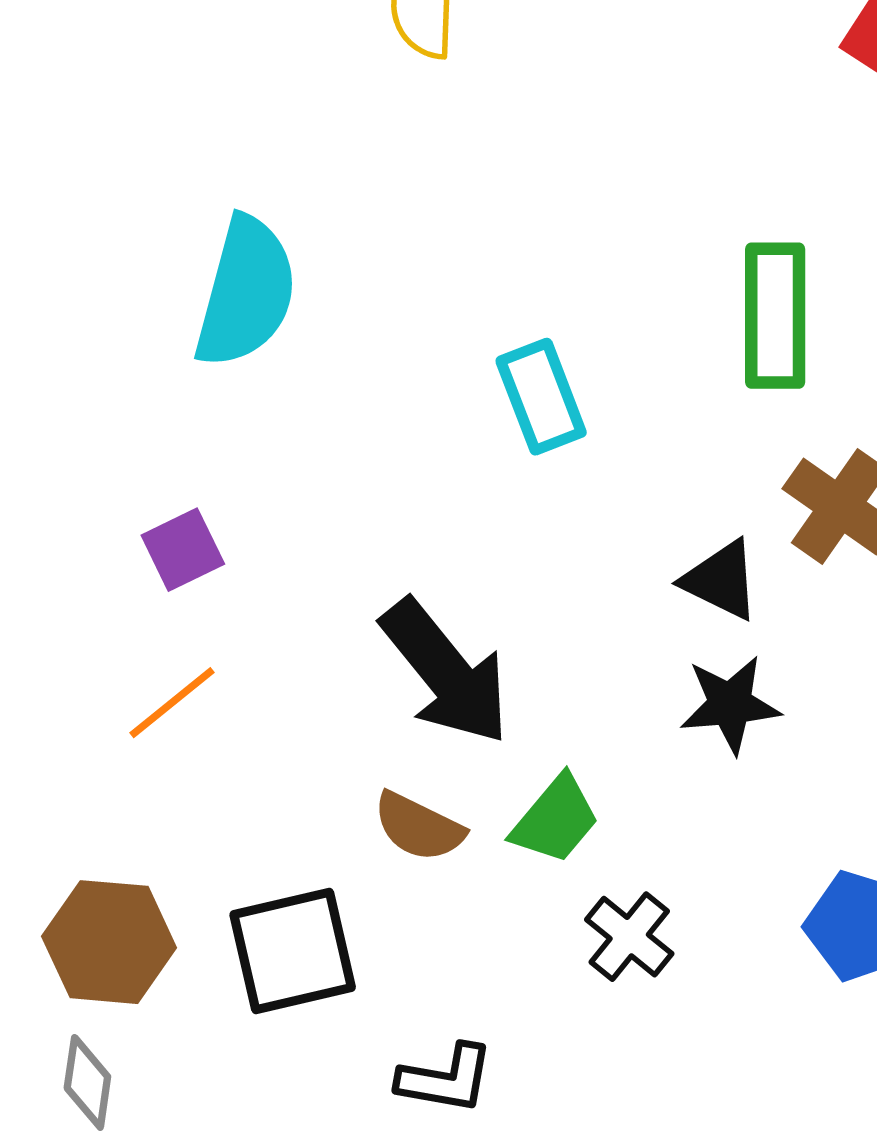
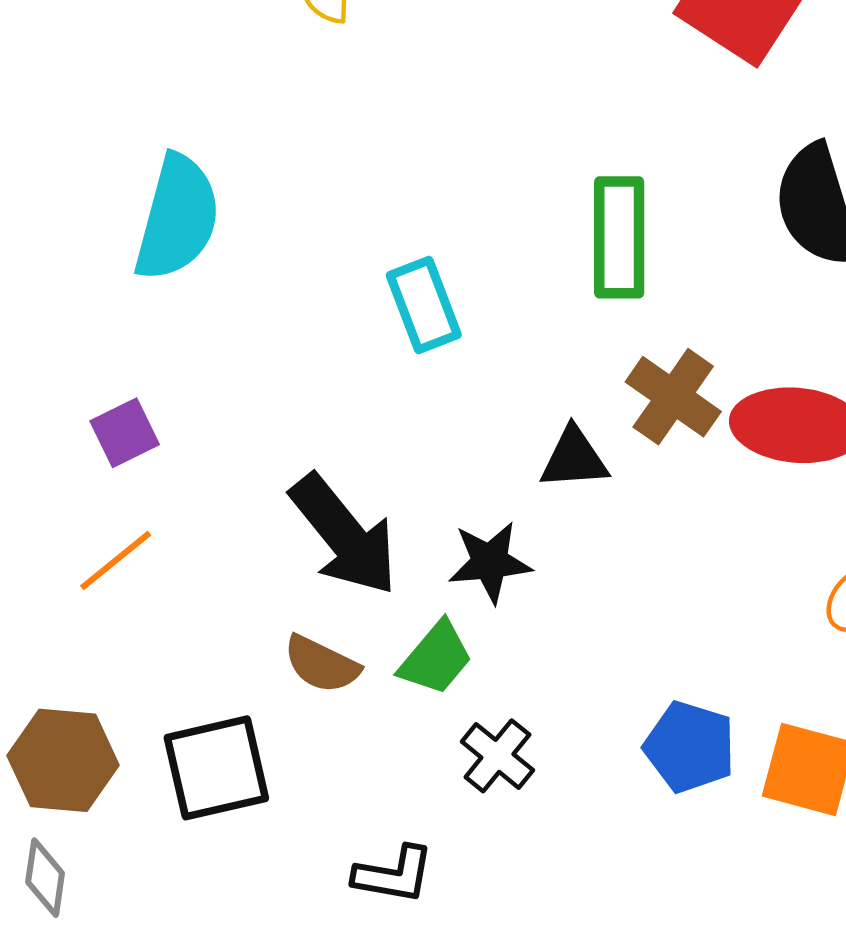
black triangle: (721, 580) -> (574, 458), turned -30
black star: (730, 704) -> (490, 562), moved
black L-shape: (446, 1079) -> (394, 875), moved

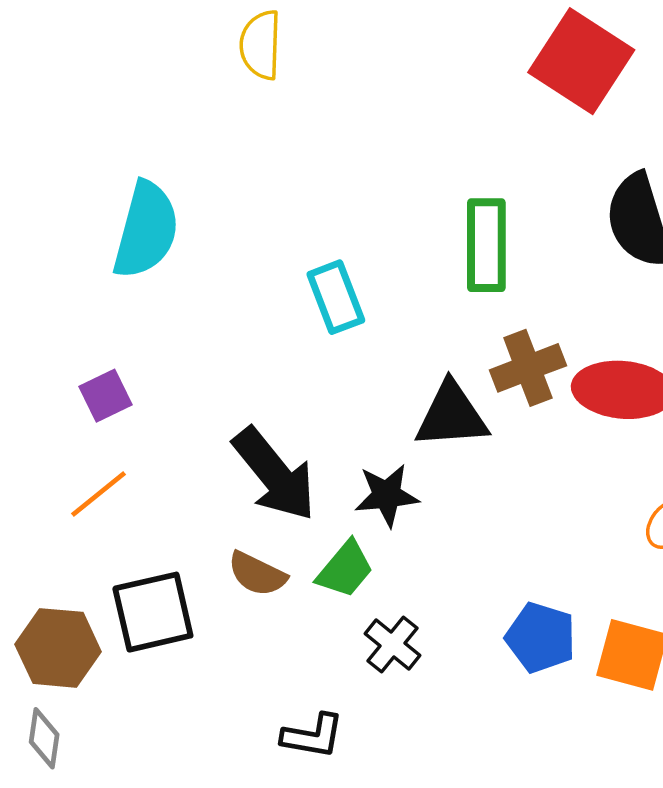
brown cross: (673, 397) -> (528, 368), turned 34
black triangle: (574, 458) -> (452, 415), size x1.4
black square: (216, 768) -> (153, 612), moved

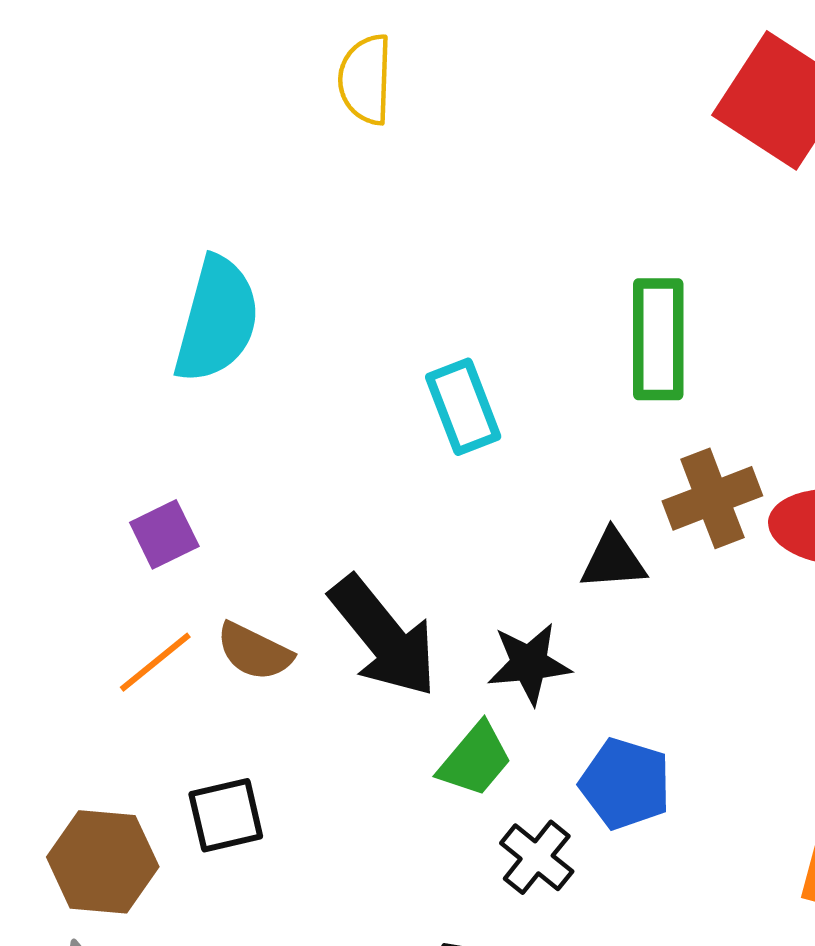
black triangle: (452, 415) -> (613, 560), size x0.7
brown semicircle: (257, 574) -> (254, 652), moved
black square: (153, 612) -> (226, 815), size x0.7
blue pentagon: (541, 638) -> (625, 784), moved

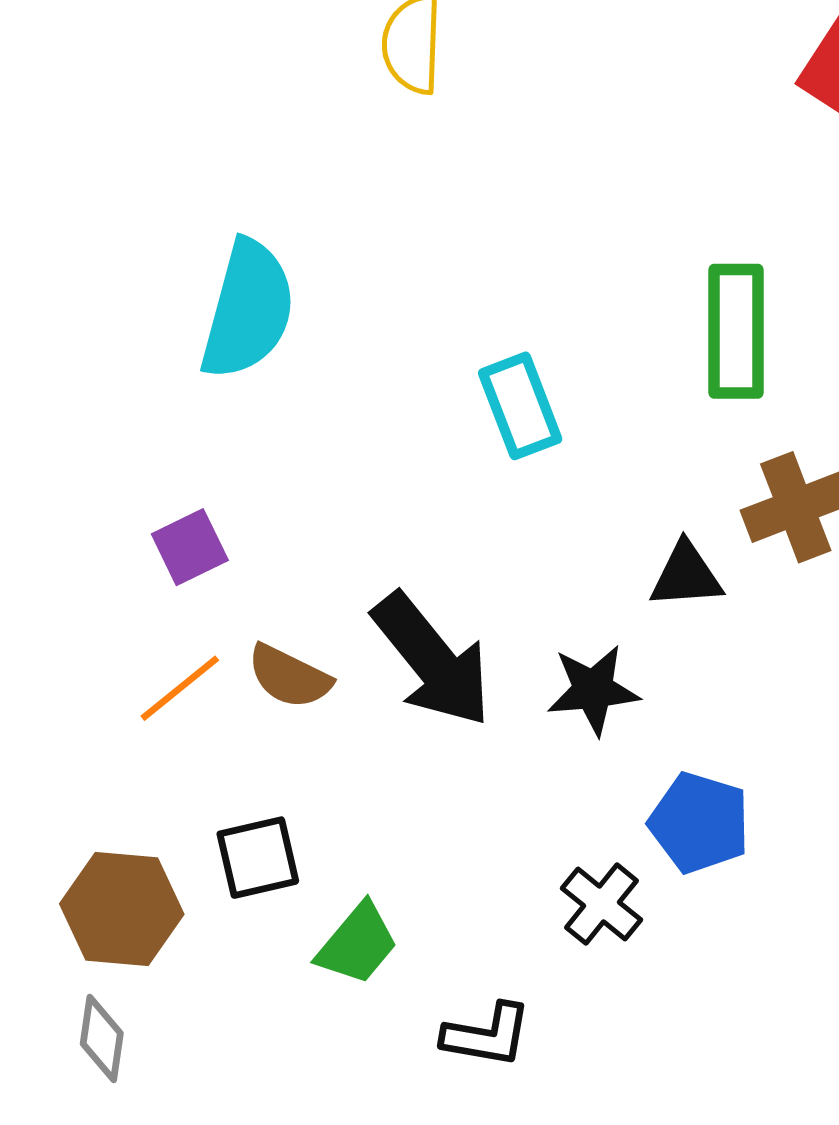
green trapezoid: (475, 760) -> (357, 944), moved

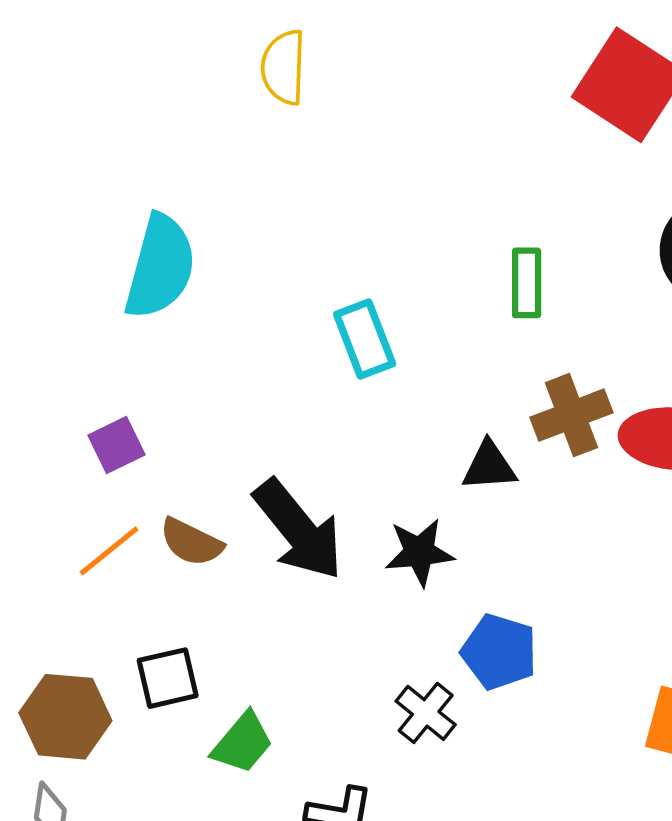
green rectangle: (736, 331) -> (527, 283), size x0.7

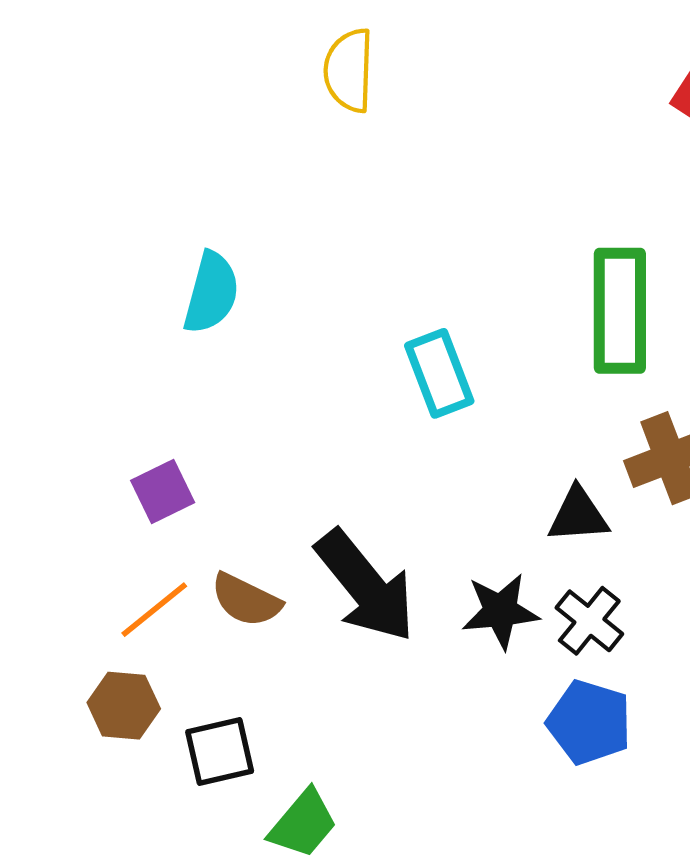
cyan semicircle: (160, 267) -> (211, 293), size x0.7
green rectangle: (527, 283) -> (620, 311), size x1.6
black cross: (426, 713) -> (589, 621), moved
brown hexagon: (65, 717) -> (124, 706), moved, size x0.7

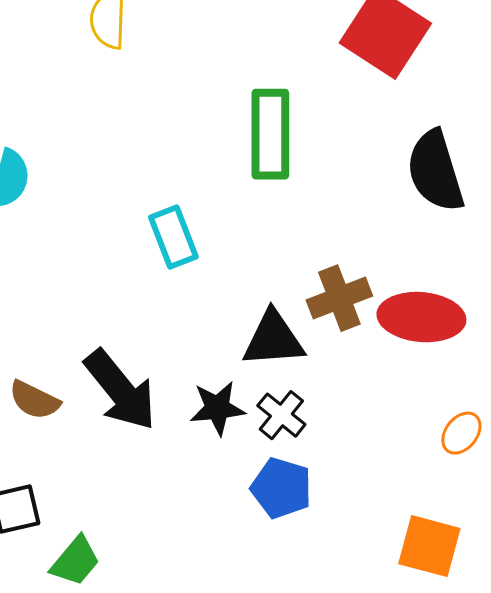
green rectangle: (620, 311) -> (270, 134), moved
black triangle: (578, 515) -> (273, 339), size x1.4

